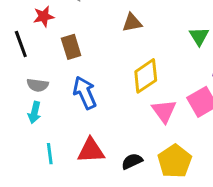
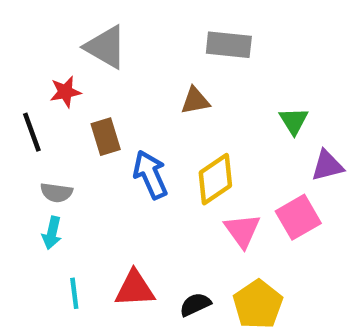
blue arrow: (85, 93) -> (150, 175), moved

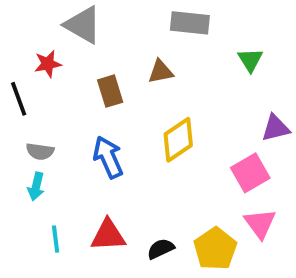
green triangle: (294, 121) -> (250, 60), moved
brown rectangle: (106, 137) -> (110, 91), moved
blue arrow: (150, 175) -> (108, 157), moved
pink triangle: (242, 231) -> (260, 223), moved

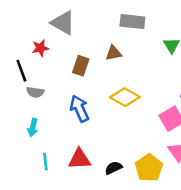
brown rectangle: (110, 91) -> (81, 66), turned 36
yellow diamond: (178, 140) -> (125, 97), turned 64
gray semicircle: (40, 151) -> (35, 92), moved

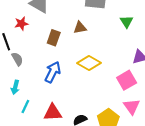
gray semicircle: (35, 92) -> (17, 59), turned -128
blue arrow: (79, 109) -> (53, 72), turned 50
cyan line: (45, 162) -> (25, 107), moved, turned 32

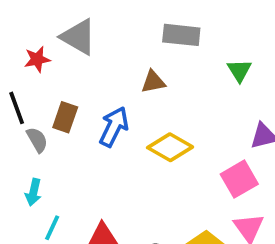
red star: (21, 24) -> (37, 59), moved
brown rectangle: (54, 38) -> (65, 117), moved
blue arrow: (53, 72) -> (114, 127), moved

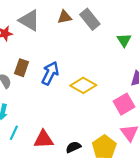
gray rectangle: (181, 35) -> (90, 19), turned 45
brown triangle: (153, 82) -> (65, 17), moved

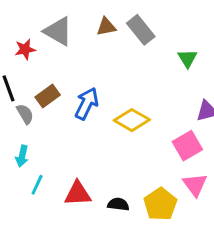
brown rectangle: (22, 68) -> (48, 96), turned 35
black semicircle: (73, 147) -> (118, 204), turned 32

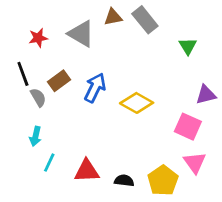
gray triangle: (58, 31) -> (81, 34), moved
pink square: (187, 146) -> (188, 127), turned -36

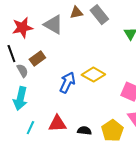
red star: (38, 38) -> (22, 28), size x1.5
blue arrow: (95, 88) -> (67, 83), moved
cyan arrow: (35, 136) -> (20, 99), size x1.6
cyan line: (49, 163) -> (30, 128), moved

